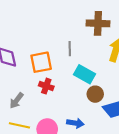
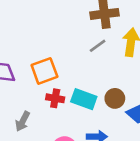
gray line: (70, 49) -> (98, 46), moved, turned 64
cyan rectangle: (85, 74) -> (84, 99), moved

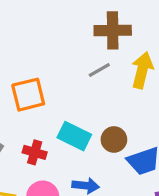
red cross: (55, 98) -> (35, 152), moved

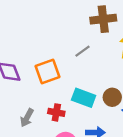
gray line: (99, 70) -> (83, 51), moved

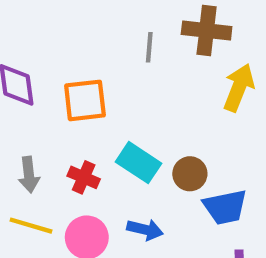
gray line: (83, 51) -> (149, 47), moved, turned -63
gray arrow: (27, 118) -> (29, 175), turned -48

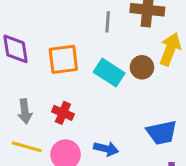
cyan rectangle: (138, 163) -> (109, 73), moved
brown circle: (190, 174) -> (142, 67), moved

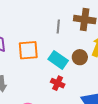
red cross: (63, 113) -> (58, 83), moved

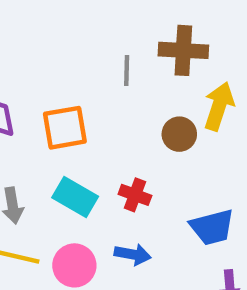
cyan rectangle: (58, 60) -> (75, 197), moved

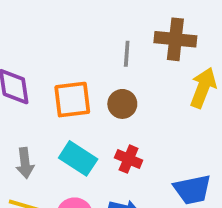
brown circle: (179, 134) -> (122, 104), moved

